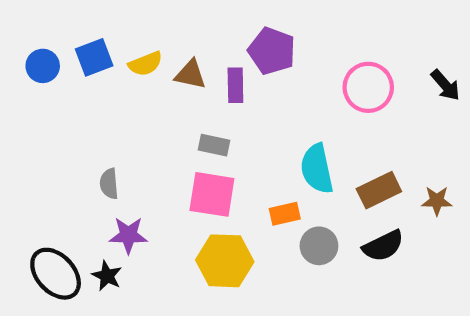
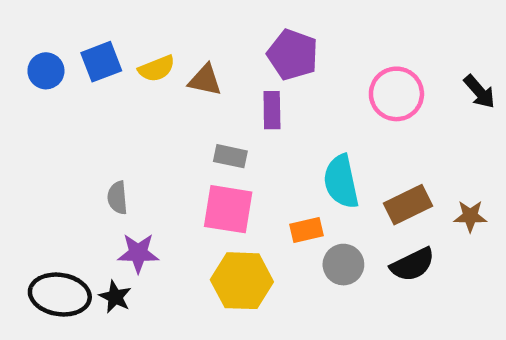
purple rectangle: (235, 85) -> (272, 110), moved
black ellipse: (56, 274) -> (60, 295), turned -38

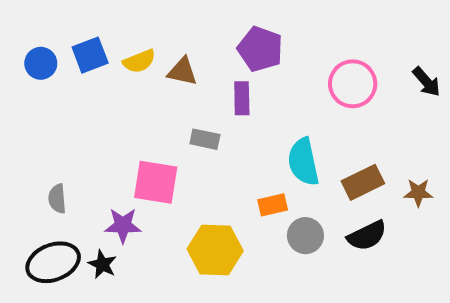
gray semicircle: (117, 198) -> (57, 199), moved
pink square: (228, 209) -> (156, 182), moved
black ellipse: (60, 295) -> (53, 262), turned -30

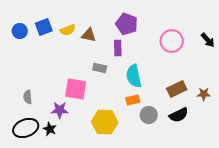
cyan semicircle: (303, 162) -> (134, 76), moved

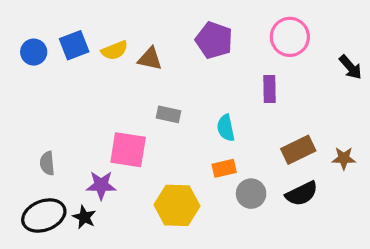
pink circle: (172, 41) -> (290, 37), moved
purple rectangle: (118, 48) -> (270, 89), moved
cyan semicircle: (134, 76) -> (226, 128), size x0.7

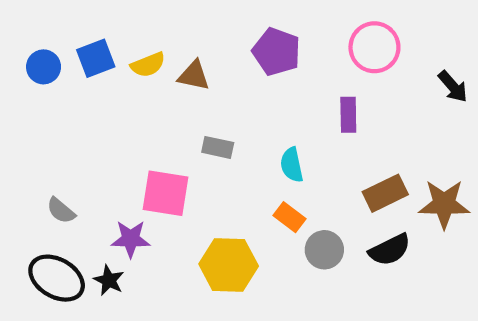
brown star: (344, 158) -> (444, 204), size x1.6
gray semicircle: (47, 163) -> (61, 211), turned -45
orange rectangle: (224, 168) -> (290, 217), turned 50
black ellipse: (44, 215) -> (57, 278), turned 51

